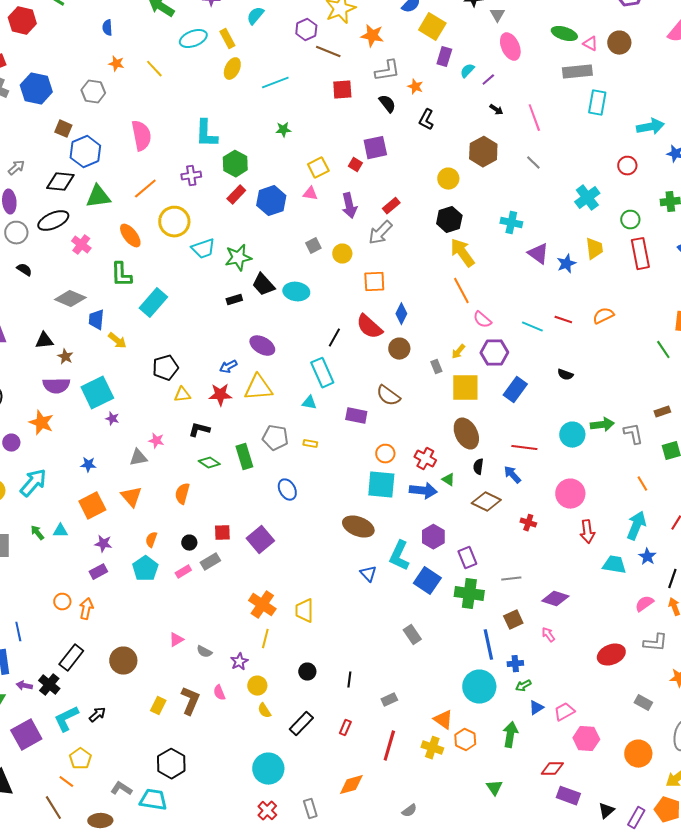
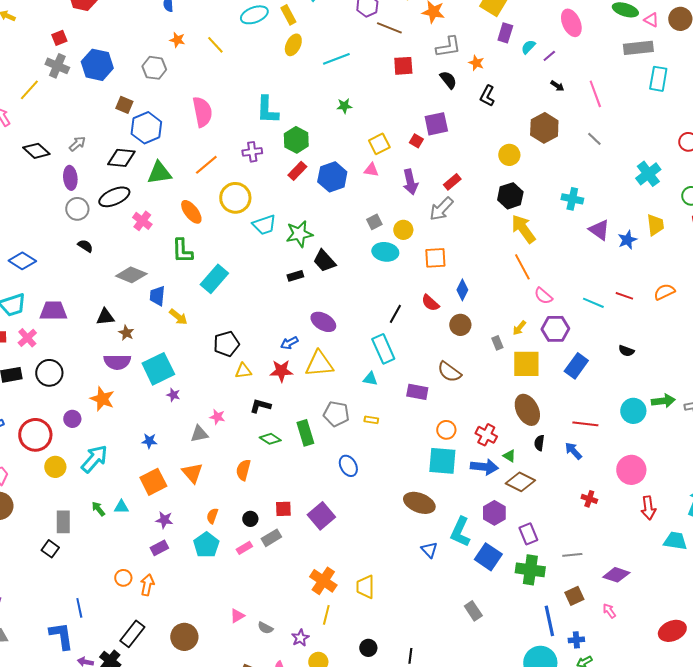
cyan ellipse: (296, 292) -> (385, 252), moved
red semicircle: (369, 327) -> (430, 303), size x0.7
brown diamond: (486, 502) -> (520, 482), moved

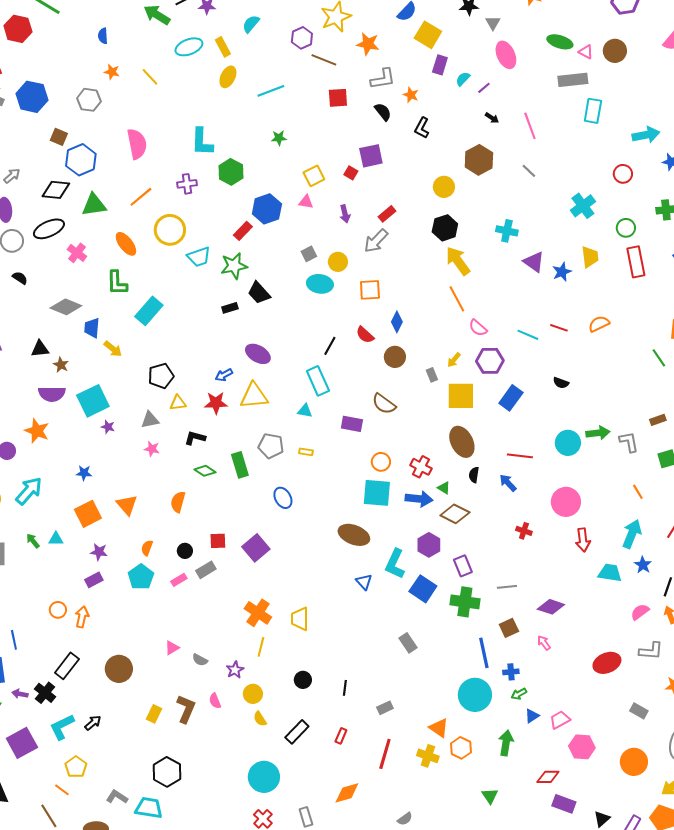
red rectangle: (297, 171) -> (243, 231), moved
purple arrow: (410, 182) -> (345, 214), size x0.7
gray triangle: (199, 434) -> (150, 420), moved

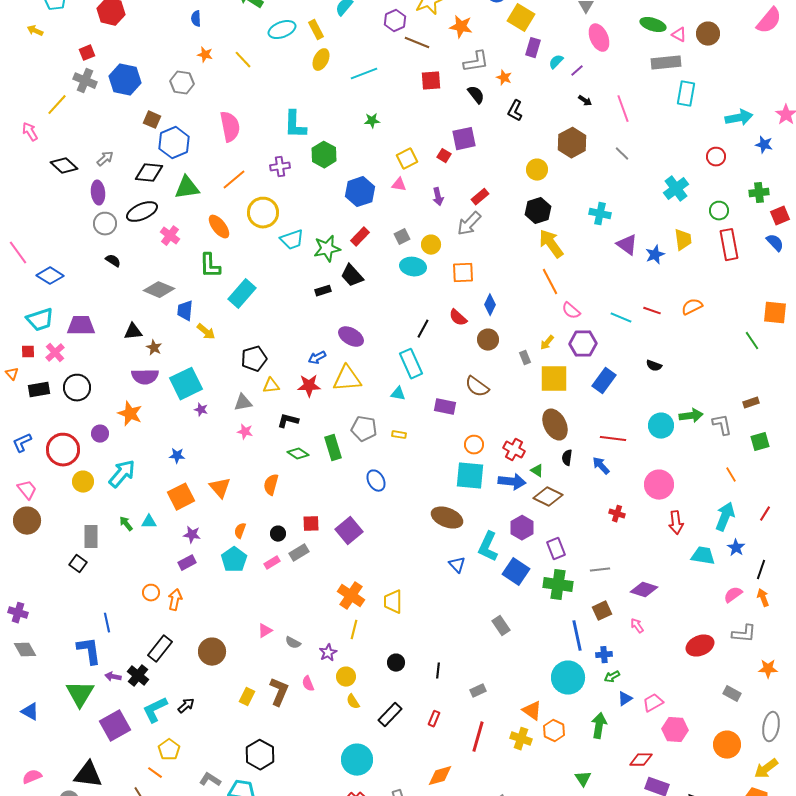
red rectangle: (243, 231) -> (360, 237), moved

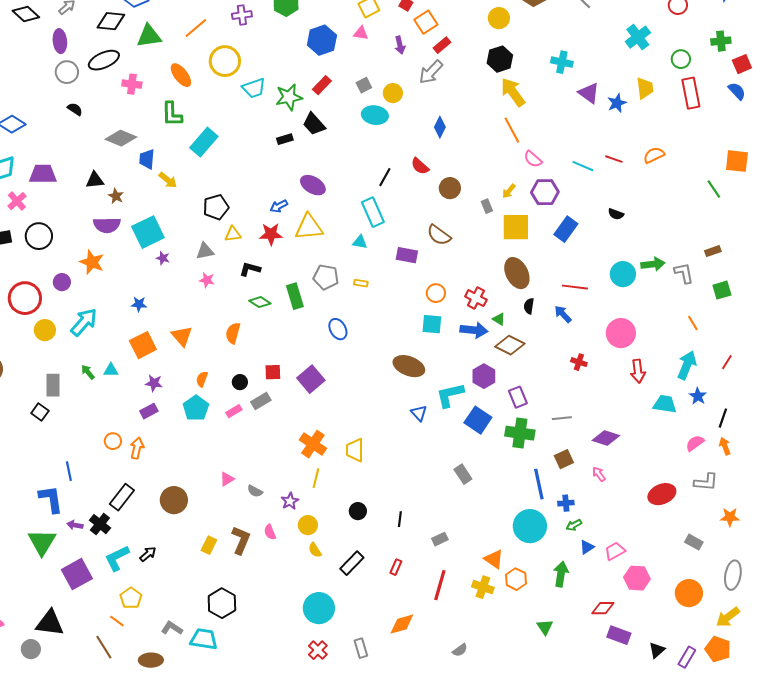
pink cross: (170, 236) -> (132, 84), turned -30
orange square: (463, 273) -> (426, 22), moved, turned -30
blue diamond: (490, 305) -> (440, 127), moved
cyan square: (470, 476) -> (432, 324), size x0.7
cyan L-shape: (488, 547) -> (450, 395), turned 52

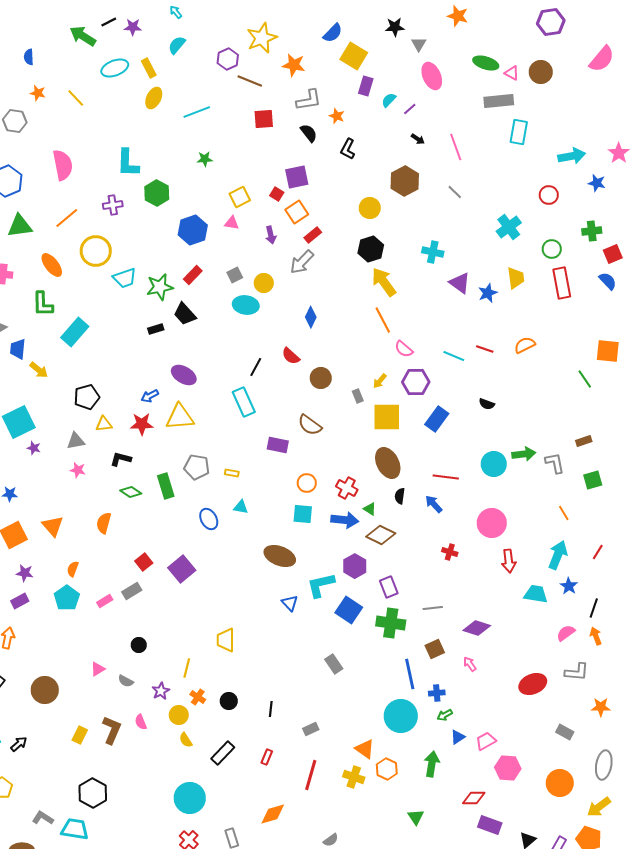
cyan triangle: (360, 242) -> (241, 507), moved
red square: (273, 372) -> (144, 562), turned -36
black circle: (240, 382) -> (139, 645), moved
orange cross: (313, 444) -> (198, 697), moved, size x0.6

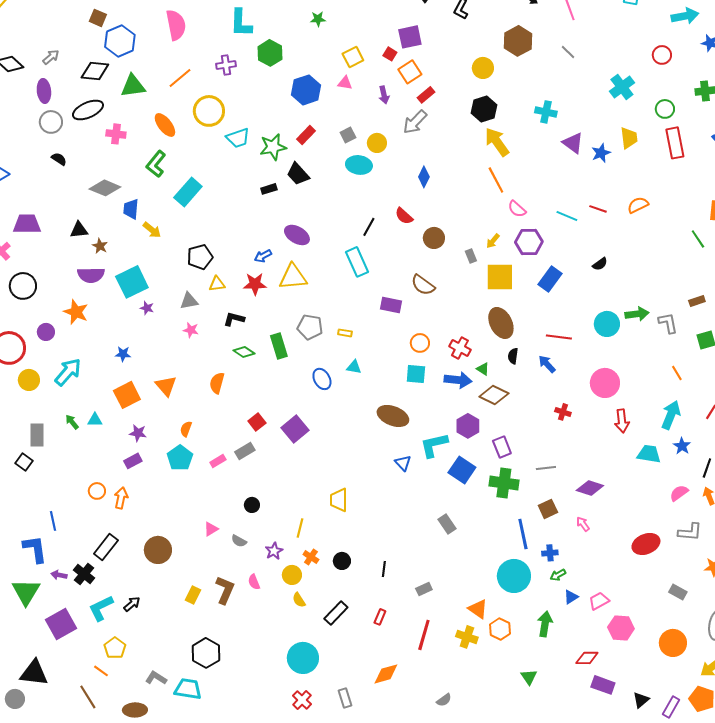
green L-shape: (43, 304) -> (156, 164), turned 40
black semicircle: (487, 404) -> (600, 264), turned -56

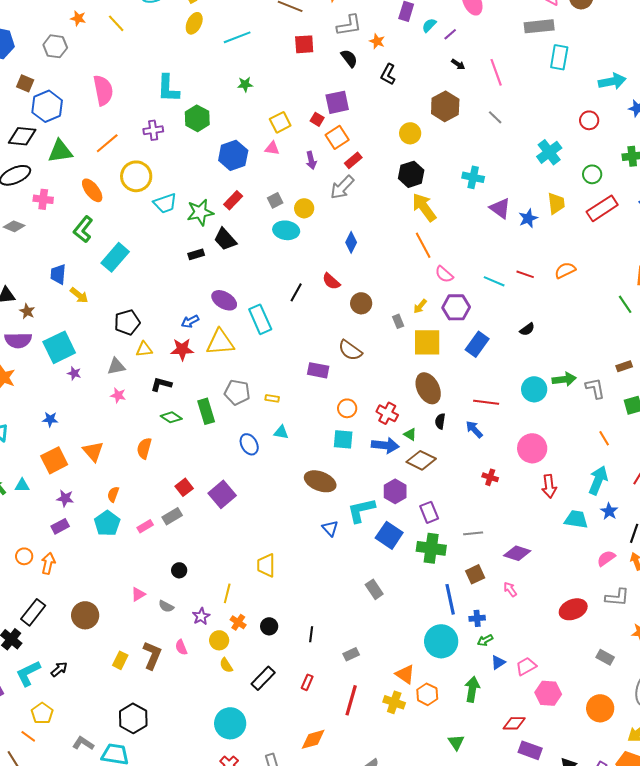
red rectangle: (675, 143) -> (602, 208), turned 68
gray diamond: (105, 188) -> (14, 226), moved, size x0.7
cyan rectangle: (357, 262) -> (260, 319), moved

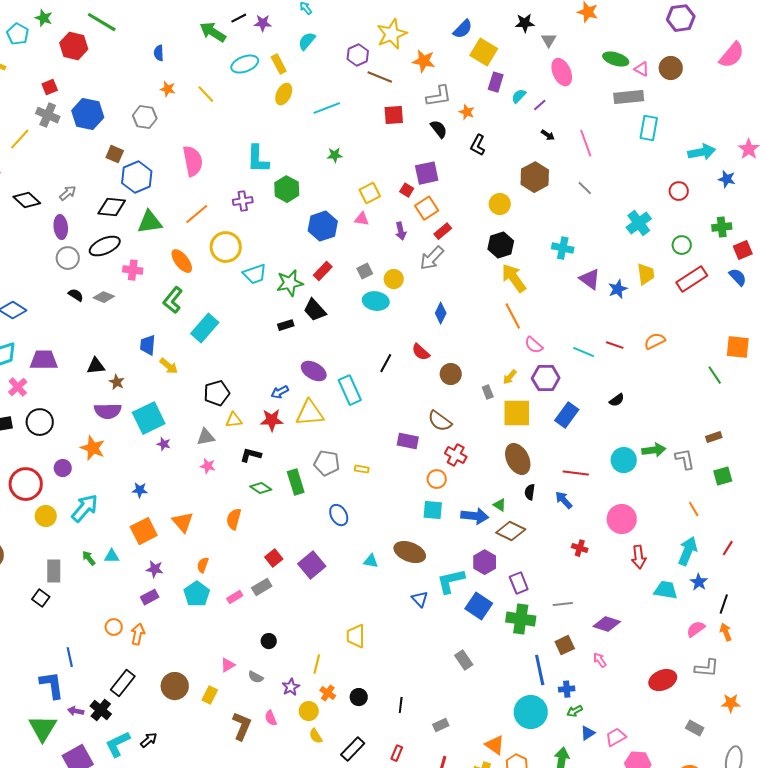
red cross: (387, 413) -> (456, 455), moved
cyan triangle: (281, 432) -> (371, 561), moved
yellow rectangle: (120, 660) -> (210, 695), moved

